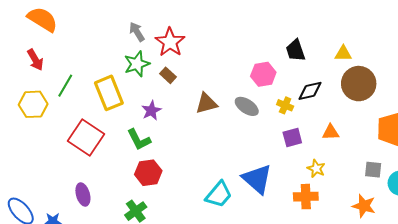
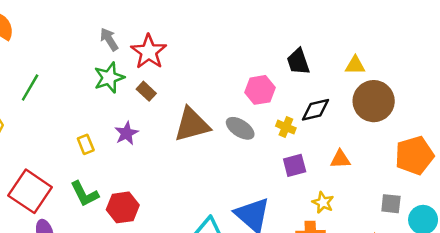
green line: (65, 86) -> (30, 88), moved
yellow rectangle: (109, 93) -> (86, 144), moved, size x0.5
brown triangle: (206, 103) -> (192, 125), size x1.4
red square: (86, 137) -> (30, 191), moved
green L-shape: (139, 140) -> (84, 194), moved

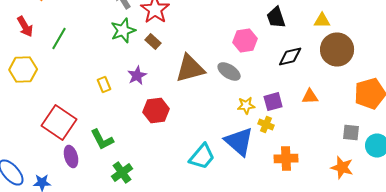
yellow cross: (286, 127) -> (266, 124), moved
green L-shape: (84, 194) -> (102, 140), moved
yellow star: (323, 202) -> (246, 106), moved, turned -30
red hexagon: (123, 207) -> (156, 110), moved

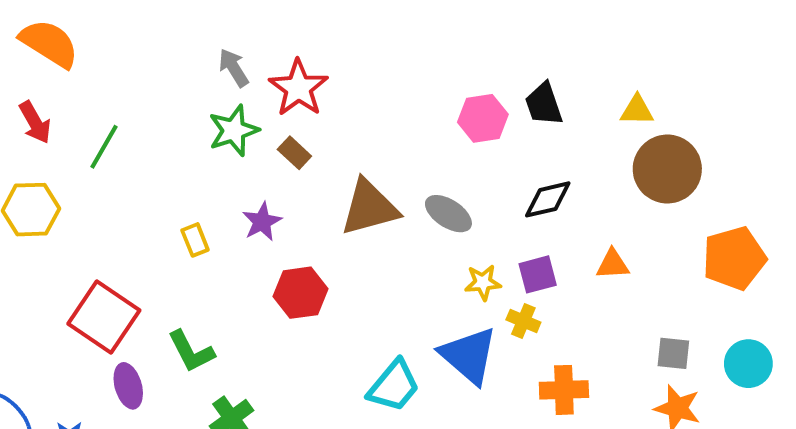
pink hexagon: (245, 40) -> (483, 118), moved
black diamond: (290, 56) -> (548, 199), moved
gray square: (351, 132) -> (673, 353), moved

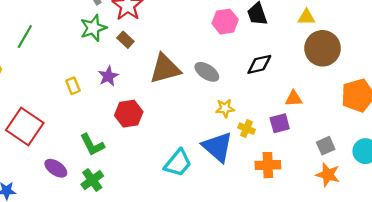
purple square: (538, 274) -> (280, 123), moved
green L-shape: (191, 351) -> (92, 145), moved
gray square: (673, 353) -> (326, 146), turned -30
purple ellipse: (128, 386) -> (56, 168), moved, turned -40

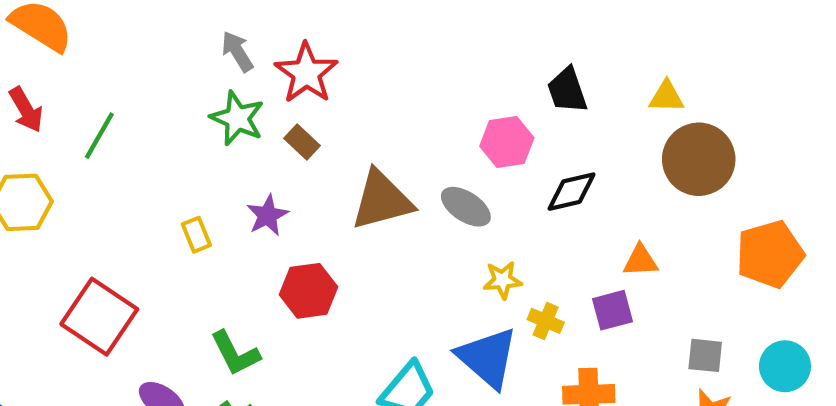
pink hexagon: (225, 22) -> (507, 142), moved
green star: (93, 28) -> (237, 118), turned -30
gray square: (326, 146) -> (705, 355), turned 30

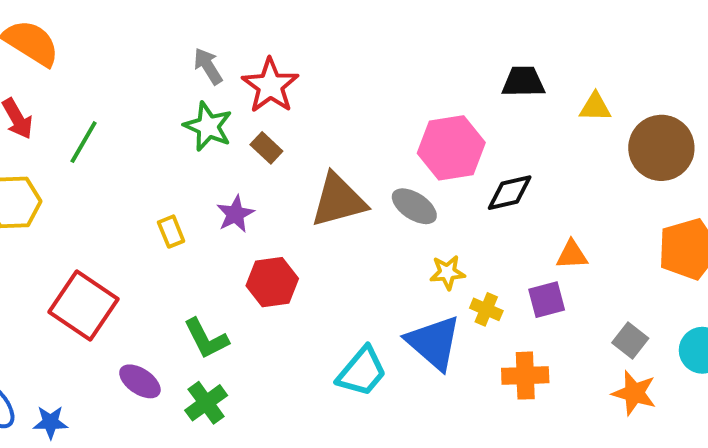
black trapezoid: (567, 90) -> (523, 82), moved, turned 108
pink hexagon: (507, 142) -> (451, 148), size x1.4
brown circle: (699, 159) -> (661, 148), moved
gray square: (705, 355) -> (630, 341), turned 32

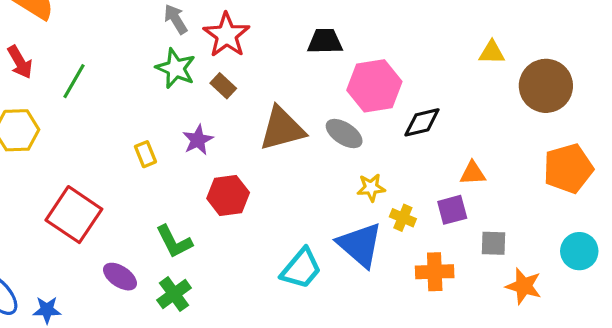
black trapezoid: (523, 82) -> (325, 41), moved
gray square: (630, 341) -> (493, 243), moved, turned -36

